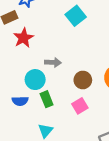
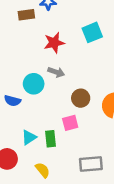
red star: (23, 38) -> (54, 43), moved
green rectangle: (47, 99) -> (51, 139), moved

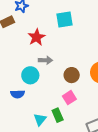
cyan square: (92, 32) -> (64, 20), turned 30

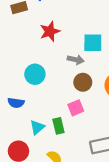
cyan square: (64, 20) -> (93, 43), moved
gray arrow: (46, 60) -> (76, 60), moved
blue semicircle: (18, 94) -> (16, 103), moved

